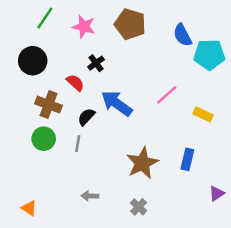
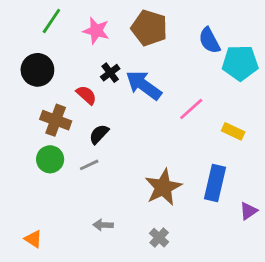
blue arrow: (117, 103) -> (144, 85), moved
gray line: (78, 144) -> (89, 165), turned 56
blue rectangle: (187, 159) -> (215, 183), size x1.4
purple triangle: (217, 193) -> (248, 211), moved

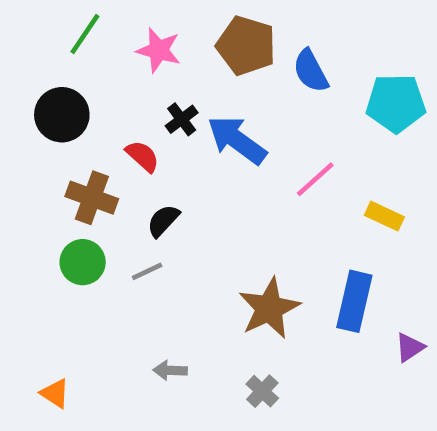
blue semicircle: (209, 41) -> (311, 71), moved

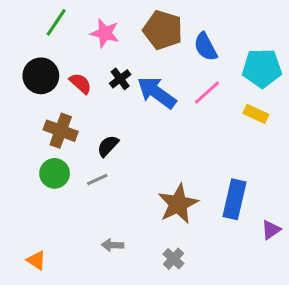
red semicircle: (142, 156) -> (80, 83), moved
pink line: (315, 179) -> (207, 93), moved
yellow rectangle: (384, 216) -> (256, 114), moved

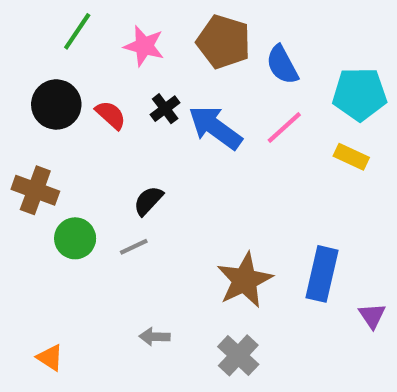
brown cross: (61, 131) -> (35, 190), moved
purple triangle: (271, 230) -> (372, 316), turned -30
gray cross: (173, 259) -> (238, 355), size x1.4

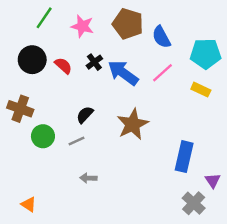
brown star: (245, 280) -> (133, 124), moved
gray arrow: (155, 337) -> (88, 178), moved
gray cross: (238, 355) -> (194, 203), moved

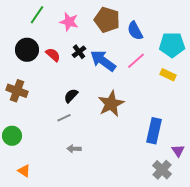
green circle: (43, 136) -> (12, 136), moved

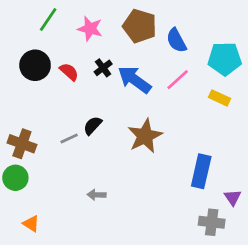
brown cross: (17, 91) -> (22, 144), moved
gray line: (64, 118) -> (69, 139), moved
gray cross: (162, 170) -> (212, 222), turned -36

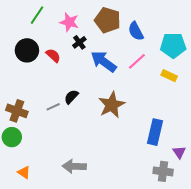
black cross: (103, 68) -> (79, 42), moved
gray arrow: (97, 195) -> (74, 166), moved, size x1.6

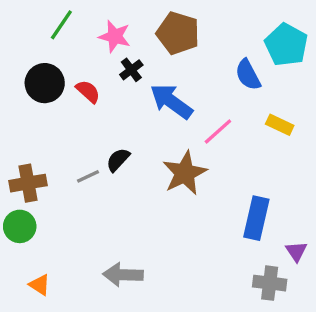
blue semicircle: (136, 31) -> (248, 75), moved
cyan pentagon: (173, 45) -> (286, 45), moved, turned 30
pink line: (137, 61) -> (218, 131), moved
brown cross: (17, 111) -> (28, 183), turned -30

